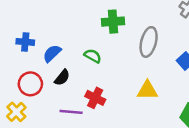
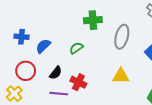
green semicircle: (93, 56) -> (76, 48), turned -64
black semicircle: (62, 78) -> (56, 73), moved

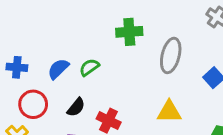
blue cross: (21, 37) -> (17, 67), moved
green semicircle: (76, 48) -> (89, 67), moved

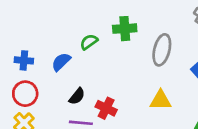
green semicircle: (89, 67) -> (89, 42), moved
red circle: (33, 104) -> (25, 94), moved

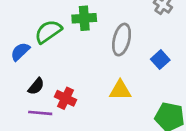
green semicircle: (89, 42) -> (48, 32), size x1.5

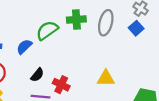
gray ellipse: (122, 40) -> (106, 23), moved
blue square: (160, 60) -> (136, 28), moved

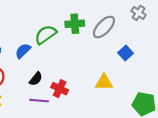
gray ellipse: (106, 23) -> (104, 27), turned 30
blue square: (136, 28) -> (126, 53), moved

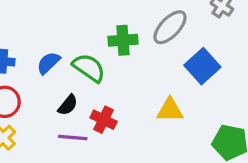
green cross: (75, 24) -> (123, 40), moved
green semicircle: (46, 35) -> (89, 68), moved, turned 70
blue square: (126, 53) -> (202, 66), size x1.5

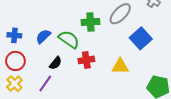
red cross: (104, 120) -> (86, 60), moved, turned -35
purple line: (73, 137) -> (45, 84), moved, turned -60

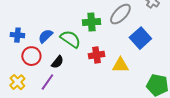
red cross: (86, 60) -> (96, 55), moved
red circle: (15, 61) -> (31, 56), moved

